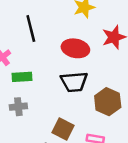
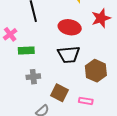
gray cross: (18, 107) -> (33, 77), moved

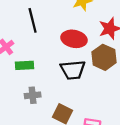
brown hexagon: (96, 71) -> (104, 57), moved

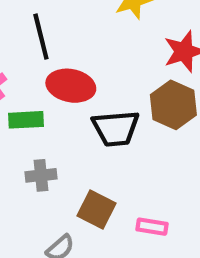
red ellipse: (74, 39) -> (71, 86), moved

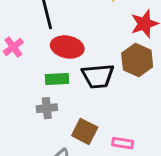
green rectangle: (26, 120) -> (57, 79), moved

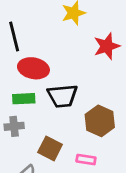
brown hexagon: (137, 60) -> (100, 121), moved

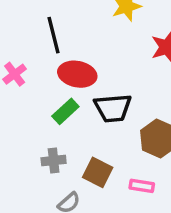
green rectangle: (24, 99) -> (65, 111), turned -40
gray cross: (14, 126) -> (54, 161), moved

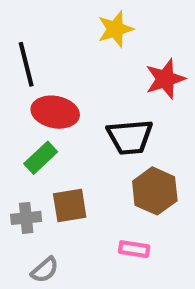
black trapezoid: (113, 108) -> (130, 137), moved
brown square: (98, 172) -> (70, 205), moved, turned -36

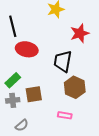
black trapezoid: (130, 137) -> (63, 61), turned 105
green rectangle: (41, 158) -> (13, 80), moved

